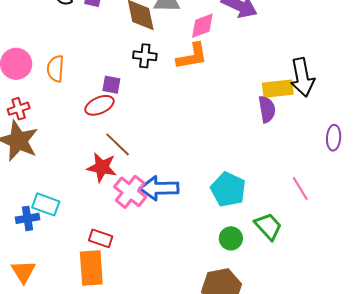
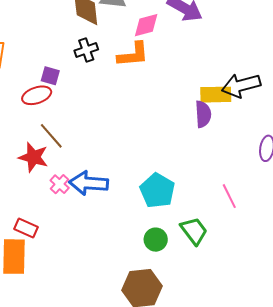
black cross: (145, 56) -> (86, 50), turned -30
black arrow: (302, 77) -> (241, 85), turned 81
pink cross: (130, 192) -> (60, 184), size x0.6

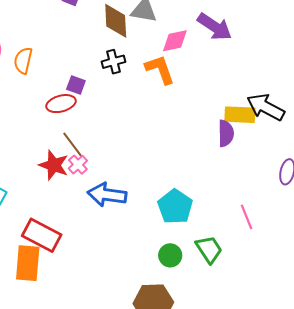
orange L-shape: (133, 55) -> (160, 69), turned -108
black arrow: (241, 85) -> (266, 107), turned 39
pink cross: (60, 184) -> (78, 165), moved
red rectangle: (26, 228) -> (42, 235), size x1.6

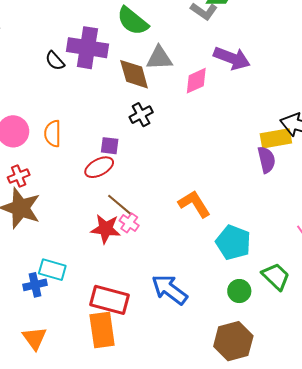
orange L-shape: (160, 69) -> (194, 204), moved
blue arrow: (107, 195) -> (170, 289), moved, turned 42

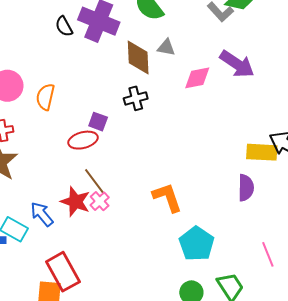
gray triangle: (159, 58) -> (166, 47), size x0.7
purple semicircle: (266, 160) -> (246, 188), moved
blue arrow: (170, 289) -> (42, 214), moved, size x0.7
red rectangle: (109, 300) -> (63, 272), turned 33

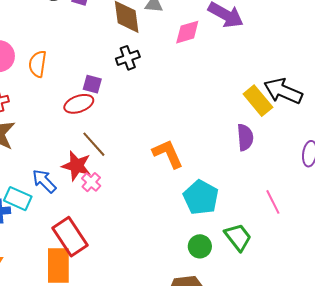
yellow rectangle: (262, 152) -> (258, 101), turned 52
pink cross: (100, 201) -> (91, 182), moved

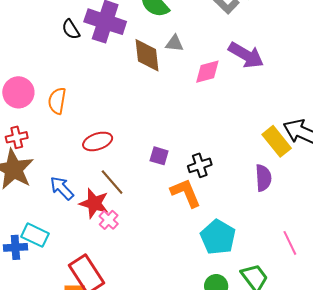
black cross: (128, 58) -> (200, 165), moved
purple square: (92, 84) -> (159, 156), moved
blue arrow: (44, 181) -> (62, 188), moved

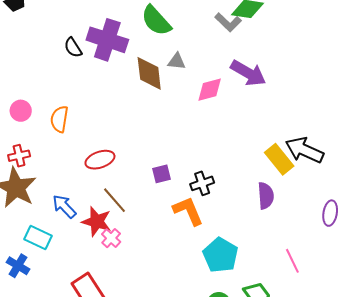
pink circle: (18, 92) -> (21, 111), size x0.7
purple square: (159, 156) -> (161, 174), turned -30
cyan rectangle: (35, 235) -> (38, 237), moved
blue cross: (15, 247) -> (18, 266), turned 35

